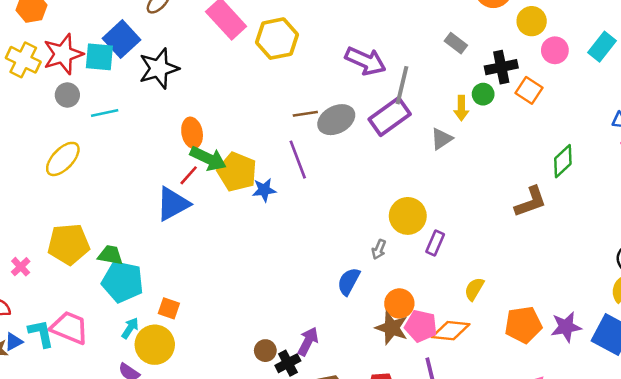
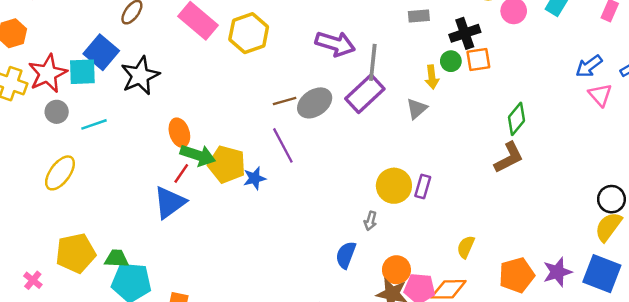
gray rectangle: (456, 43) -> (419, 16), turned -35
orange square: (529, 90) -> (478, 60), moved, turned -35
green diamond: (563, 161) -> (517, 119), moved
purple rectangle: (435, 243) -> (423, 186), moved

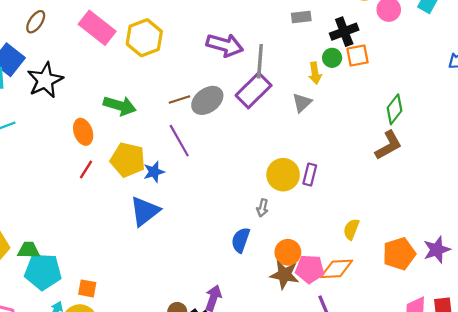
green arrow: (198, 155) -> (120, 106), moved
blue triangle: (170, 202) -> (145, 211), moved

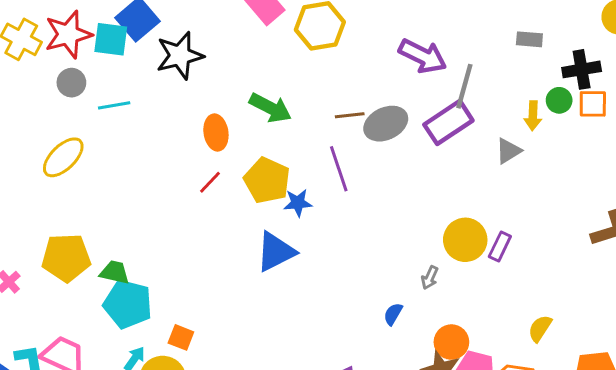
blue semicircle: (241, 240) -> (393, 314), size x0.7

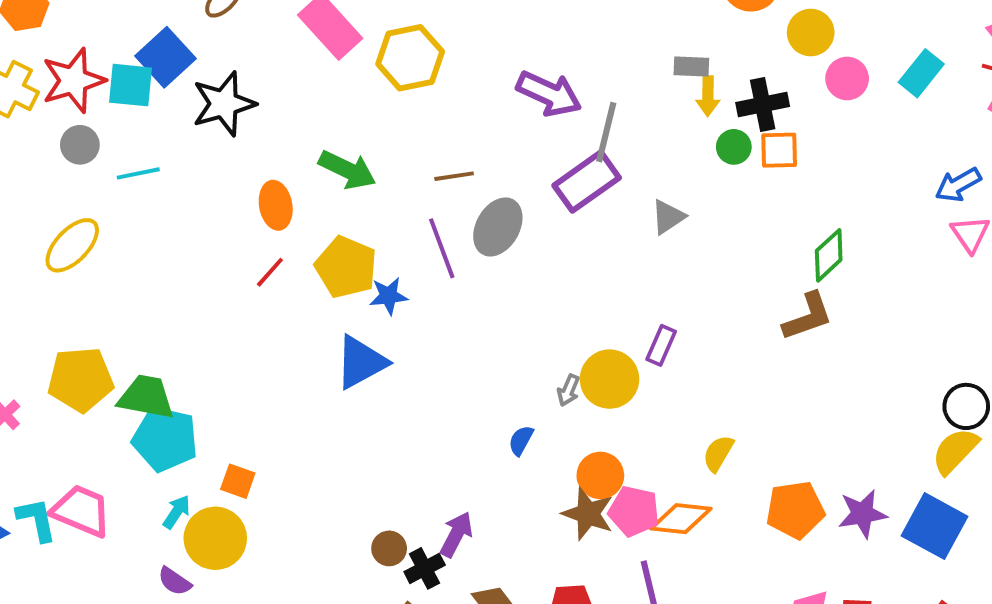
yellow arrow: (533, 116) -> (708, 96), moved
gray ellipse: (386, 124) -> (498, 227), moved, turned -33
yellow circle: (465, 240) -> (610, 379), moved
green trapezoid: (115, 272) -> (146, 397), size x1.4

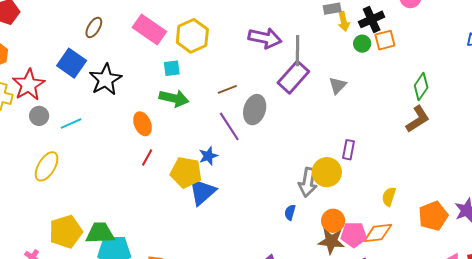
cyan square: (131, 85) -> (172, 68), moved, size x0.7
yellow pentagon: (346, 267) -> (186, 172), moved
gray arrow: (568, 390) -> (308, 182), size x1.8

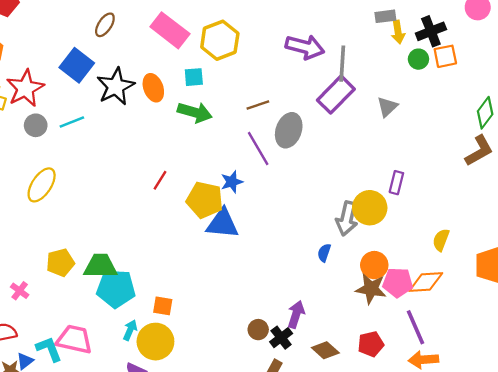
cyan line: (71, 123) -> (72, 122), moved
orange ellipse: (143, 124) -> (153, 88), moved
blue triangle: (202, 192) -> (223, 224), turned 44
yellow pentagon: (66, 232) -> (60, 263), size x0.7

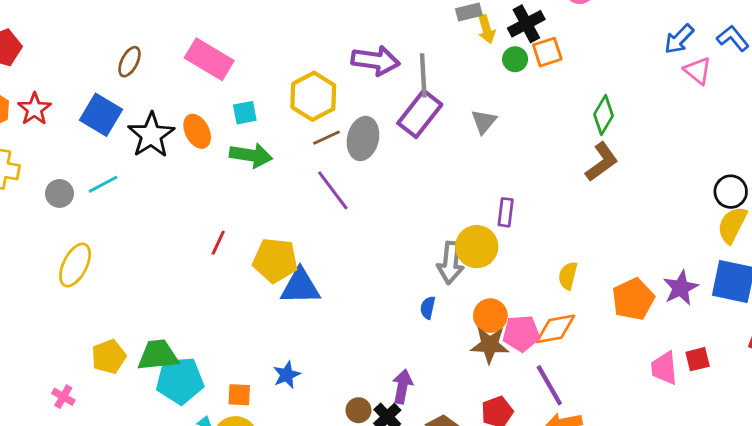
yellow hexagon: (220, 40) -> (313, 96), moved
red star: (25, 88) -> (34, 109), moved, size x0.7
gray ellipse: (289, 130) -> (363, 138), moved
blue star: (232, 182) -> (287, 375), moved

